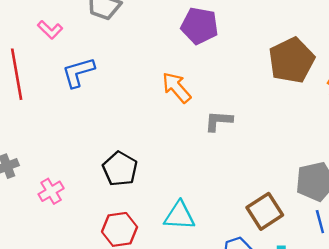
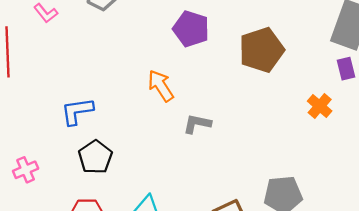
brown pentagon: (292, 60) -> (261, 50), moved
blue L-shape: (78, 72) -> (77, 111), moved

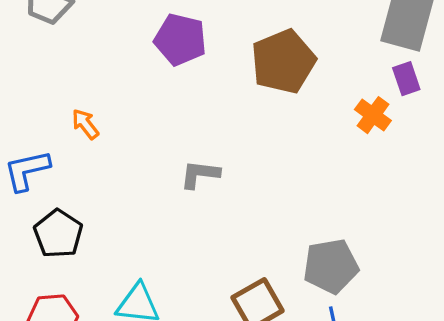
orange arrow: (161, 86) -> (85, 124), moved, size x0.7
orange cross: (320, 106) -> (373, 115), moved

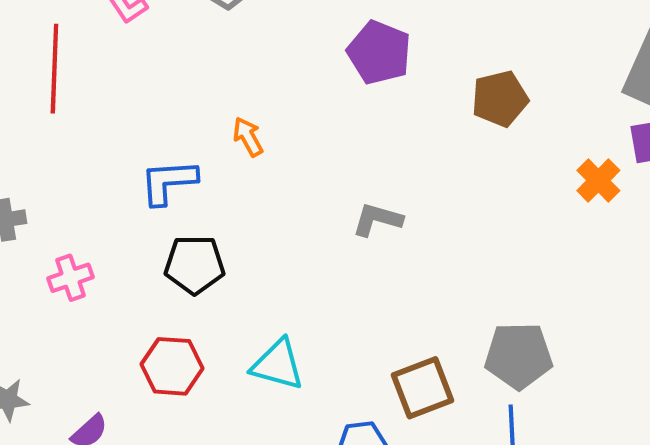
brown pentagon: (283, 62) -> (500, 99), size x0.7
black pentagon: (58, 234) -> (194, 265), turned 30

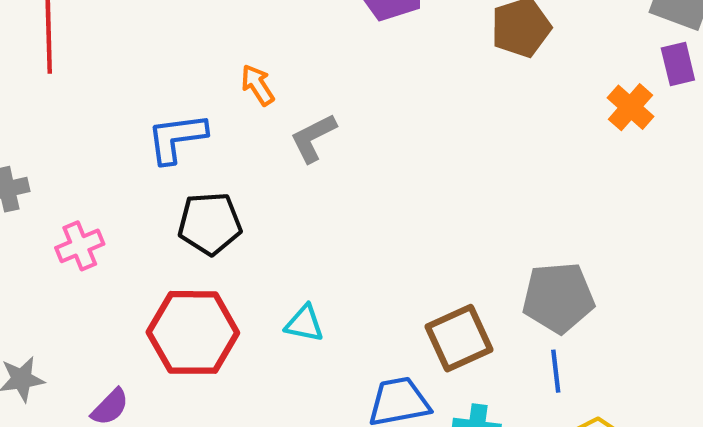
gray L-shape: (377, 219) -> (313, 138), moved, turned -39
cyan triangle: (278, 365) -> (304, 323), size x0.7
red hexagon: (172, 366) -> (193, 332), size x1.4

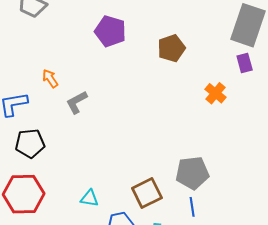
orange cross: (630, 107) -> (216, 93), moved
cyan triangle: (304, 323) -> (90, 198), moved

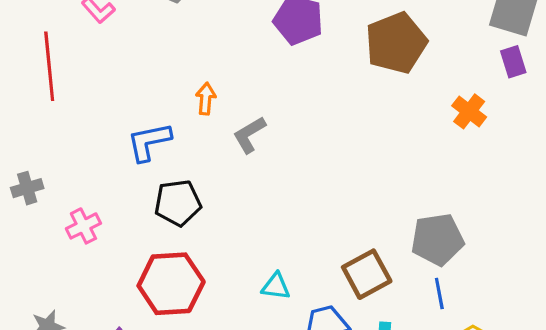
brown pentagon: (171, 48) -> (396, 43), size x1.4
orange arrow: (50, 78) -> (206, 99), turned 42

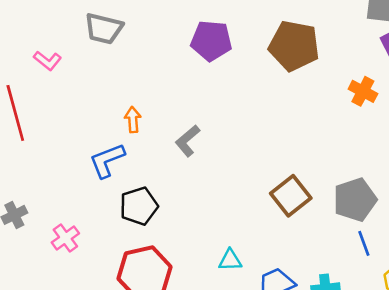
brown pentagon: (396, 43) -> (294, 46), turned -30
orange arrow: (206, 99) -> (133, 120), moved
brown square: (367, 274) -> (291, 196), moved

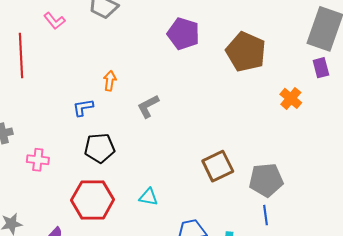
blue L-shape: (107, 160) -> (83, 108), size x0.7
pink cross: (65, 238) -> (38, 160), turned 30
cyan triangle: (230, 260) -> (148, 197), moved

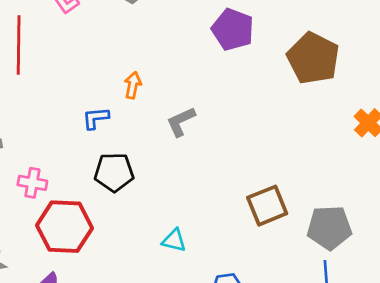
red hexagon: (93, 200) -> (64, 227), moved

